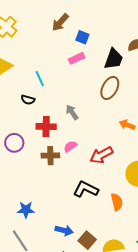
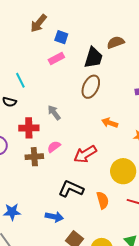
blue arrow: (64, 230) -> (54, 217), moved

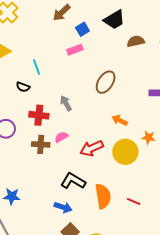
blue square: (61, 37) -> (82, 29), turned 32
black trapezoid: (93, 58) -> (114, 20), moved, turned 35
yellow circle: (123, 171) -> (125, 152), moved
orange semicircle: (103, 200) -> (103, 196), size x1.4
blue arrow: (54, 217) -> (63, 207), moved

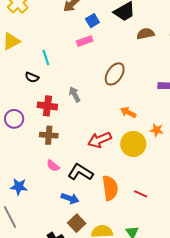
pink semicircle: (61, 137) -> (53, 166), moved, turned -112

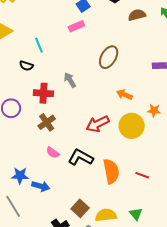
brown cross: (49, 135) -> (47, 122), turned -36
blue arrow: (70, 198) -> (41, 186), moved

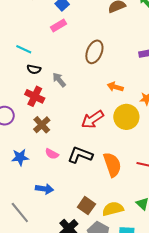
cyan line: (39, 45) -> (24, 49), turned -35
black semicircle: (26, 66) -> (34, 69), moved
red cross: (43, 93) -> (35, 96), turned 30
blue star: (20, 176) -> (20, 157), moved

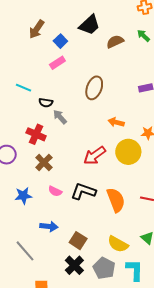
black semicircle: (34, 69) -> (46, 103), moved
brown square: (86, 206) -> (78, 241), moved
yellow semicircle: (113, 209) -> (118, 244), turned -135

